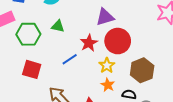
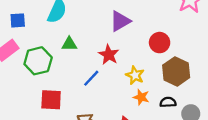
red circle: (118, 41) -> (160, 43), moved, size x0.7

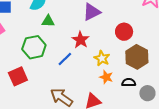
green triangle: (69, 44) -> (48, 21), moved
green hexagon: (38, 61) -> (34, 47), moved
red square: (51, 100) -> (18, 76), moved, turned -30

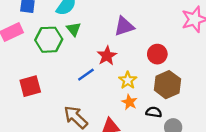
green triangle: (48, 21) -> (74, 29), turned 40
green hexagon: (34, 47) -> (49, 40), moved

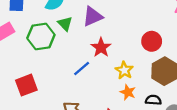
purple triangle: (124, 26) -> (93, 16), moved

